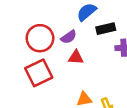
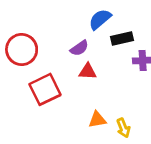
red circle: (40, 38) -> (22, 50), moved

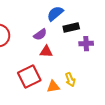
red square: (45, 89) -> (29, 77), moved
yellow arrow: (123, 128) -> (70, 80), moved

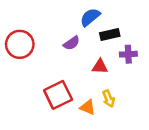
red triangle: (46, 52) -> (100, 67), moved
orange triangle: (53, 87) -> (88, 107), turned 32

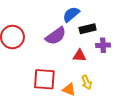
purple semicircle: (72, 43) -> (56, 36), size x1.5
red square: (58, 95) -> (44, 79), turned 30

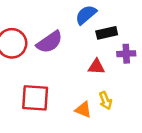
purple semicircle: (56, 36) -> (50, 42), moved
red square: (44, 79) -> (35, 98), moved

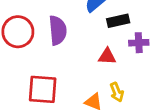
purple semicircle: (50, 42) -> (58, 30), turned -60

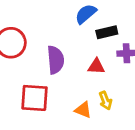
purple semicircle: (58, 30) -> (56, 60), moved

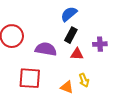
black rectangle: (107, 32) -> (71, 35), moved, turned -49
purple semicircle: (56, 60) -> (46, 49), turned -75

